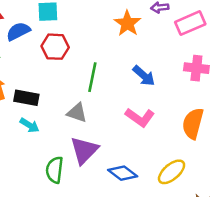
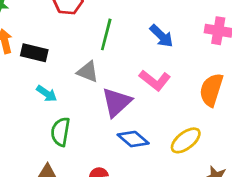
cyan arrow: (30, 125) -> (47, 94), moved
purple triangle: (84, 150) -> (117, 102), moved

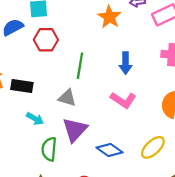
blue arrow: (161, 36) -> (126, 63), turned 50
purple triangle: (117, 102) -> (75, 130), moved

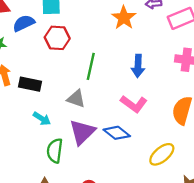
blue diamond: (109, 150) -> (117, 133), moved

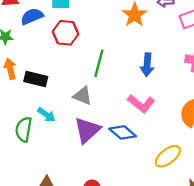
green semicircle: (55, 151) -> (24, 129), moved

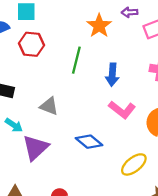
green line: (99, 63) -> (76, 60), moved
pink L-shape: (141, 104) -> (122, 110), moved
purple triangle: (87, 130) -> (35, 148), moved

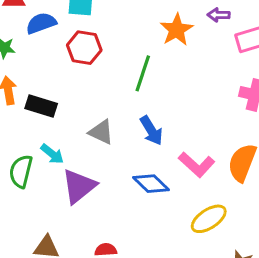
blue arrow: (112, 75) -> (151, 131), moved, turned -40
pink L-shape: (122, 110) -> (197, 165), moved

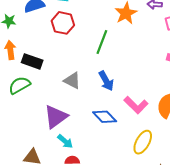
cyan arrow: (52, 154) -> (65, 141), moved
green semicircle: (21, 171) -> (19, 85), moved, turned 45
yellow ellipse: (209, 219) -> (143, 142), turned -30

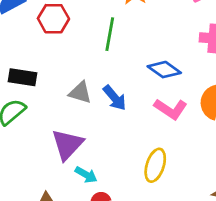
blue arrow: (106, 81) -> (115, 98), moved
blue diamond: (105, 117) -> (164, 70), moved
yellow ellipse: (143, 142) -> (155, 165), moved

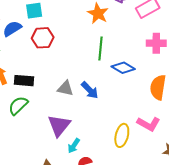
green line: (110, 34) -> (100, 48), moved
pink L-shape: (171, 109) -> (149, 124), moved
cyan arrow: (86, 175) -> (74, 146), turned 98

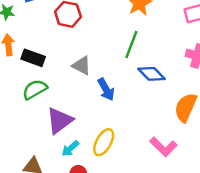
gray triangle: (65, 88) -> (81, 66), moved
green semicircle: (18, 106) -> (35, 89), moved
yellow ellipse: (122, 135) -> (104, 142), moved

